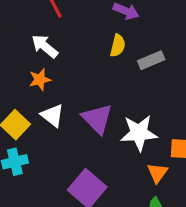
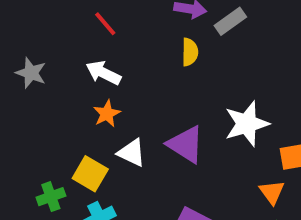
gray rectangle: (151, 60) -> (230, 21), moved
white star: (139, 133) -> (247, 124), moved

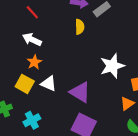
purple triangle: (186, 144) -> (80, 92), moved
yellow square: (90, 174) -> (25, 84), moved
orange triangle: (272, 192) -> (127, 104), turned 32

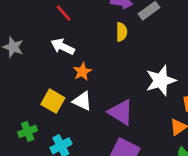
orange star: (34, 62) -> (82, 72), moved

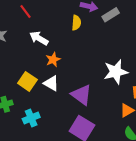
red line: (64, 13) -> (26, 11), moved
yellow semicircle: (122, 32) -> (76, 23), moved

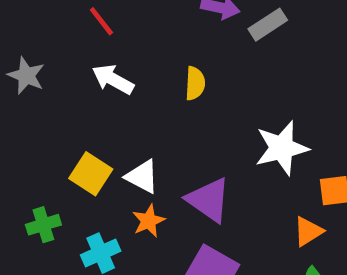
red line: (26, 11) -> (101, 21), moved
yellow semicircle: (76, 23) -> (195, 83), moved
orange star: (53, 60) -> (149, 221), moved

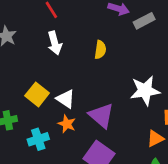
white arrow: (113, 79) -> (55, 43), turned -140
orange star: (149, 221) -> (67, 124), turned -30

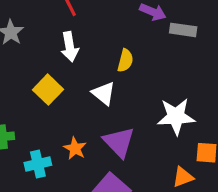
gray rectangle: (144, 21) -> (183, 30), turned 30
yellow square: (37, 94) -> (48, 90), moved
white triangle: (66, 99) -> (104, 93), moved

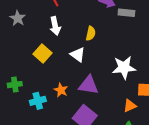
purple triangle: (119, 142) -> (89, 85), turned -35

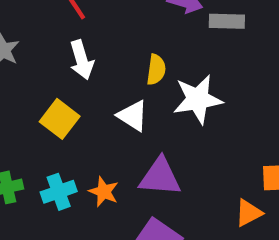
white star: (124, 68) -> (198, 99), moved
cyan cross: (38, 101) -> (59, 192), moved

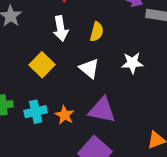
yellow semicircle: (156, 70) -> (97, 32), moved
white star: (198, 99) -> (132, 63), size x0.7

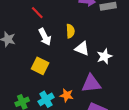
white star: (132, 63) -> (104, 56), moved
white triangle: (89, 68) -> (82, 49), moved

